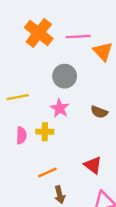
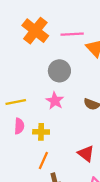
yellow line: (18, 97) -> (16, 102), moved
yellow cross: (45, 132) -> (41, 132), moved
orange line: (47, 172) -> (43, 161), turned -42

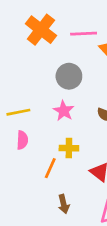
yellow cross: (41, 132) -> (69, 148), moved
orange line: (43, 161) -> (50, 168), moved

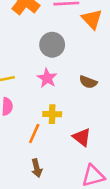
brown arrow: (64, 204) -> (37, 168), moved

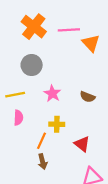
gray circle: (52, 45) -> (32, 65), moved
brown arrow: (37, 168) -> (43, 162), moved

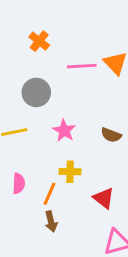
orange cross: (34, 27) -> (39, 41), size x0.6
pink line: (69, 30) -> (82, 66), moved
pink semicircle: (18, 118) -> (19, 183), moved

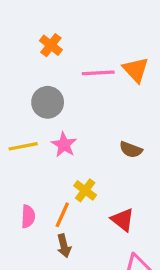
pink star: (64, 131) -> (64, 145), moved
yellow cross: (70, 172) -> (85, 190), turned 36
pink semicircle: (19, 183) -> (28, 216), moved

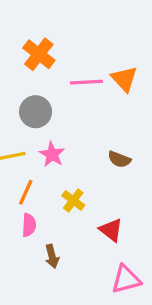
orange cross: (51, 45) -> (39, 54), size x1.4
orange line: (62, 215) -> (26, 192), moved
pink semicircle: (28, 216) -> (29, 225), moved

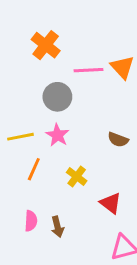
gray circle: (36, 112) -> (57, 97), moved
pink semicircle: (29, 225) -> (31, 221), moved

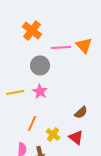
brown semicircle: (118, 140) -> (81, 112), moved, turned -64
orange line: (34, 169) -> (32, 123), moved
yellow cross: (77, 177) -> (53, 134), moved

